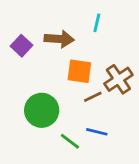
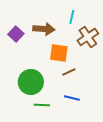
brown cross: (118, 79) -> (88, 37), moved
green line: (70, 141) -> (42, 105), moved, turned -35

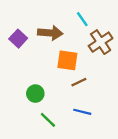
cyan line: (72, 17) -> (82, 19), turned -48
green circle: (31, 82) -> (35, 94), size x0.6
green line: (42, 105) -> (48, 120), turned 42

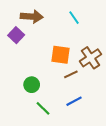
brown arrow: (50, 33) -> (32, 17), moved
brown cross: (101, 42) -> (91, 58), moved
blue line: (82, 112) -> (74, 101), turned -42

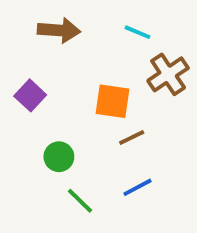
cyan line: (74, 18) -> (137, 32), turned -32
purple square: (16, 35) -> (30, 95), moved
brown cross: (91, 58) -> (168, 74), moved

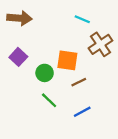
brown arrow: (59, 30) -> (19, 18), moved
green circle: (59, 157) -> (45, 73), moved
green line: (80, 201) -> (49, 100), moved

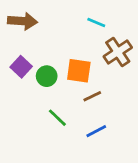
green circle: (45, 73) -> (47, 76), moved

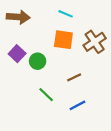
cyan line: (96, 22) -> (66, 14), moved
orange square: (79, 71) -> (63, 40), moved

